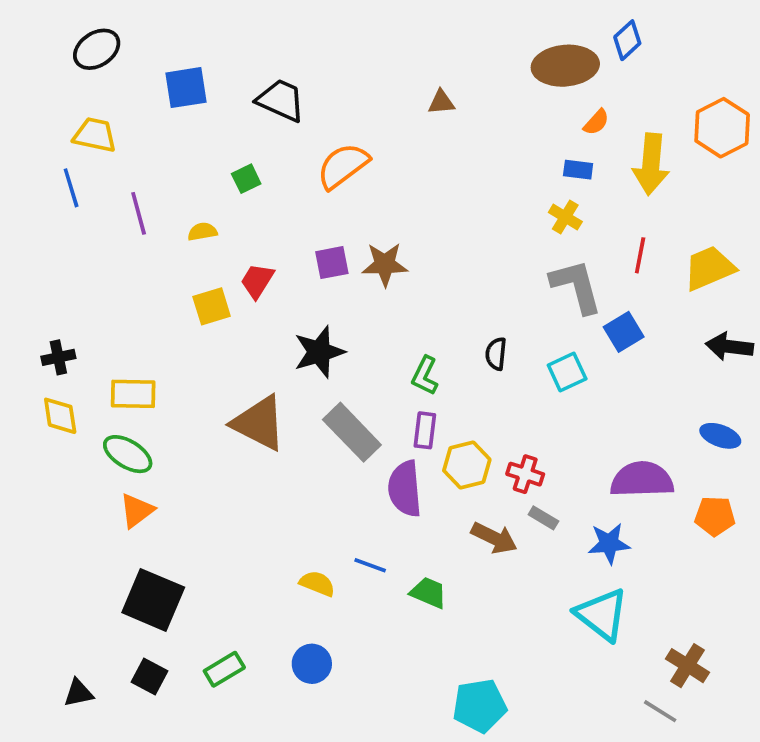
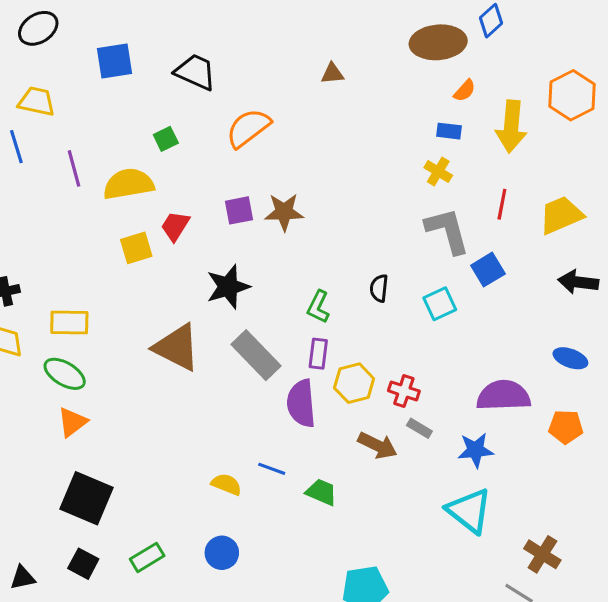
yellow semicircle: (202, 232) -> (128, 184), size x2.0

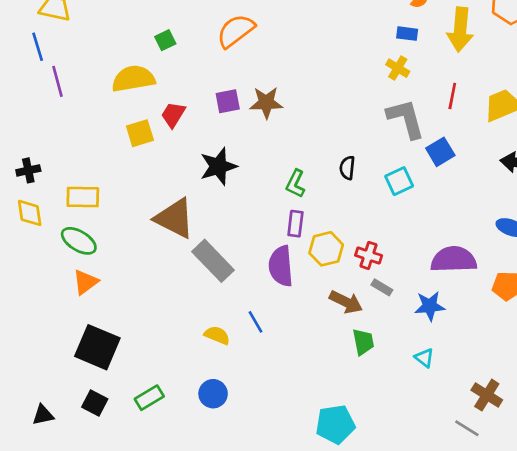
purple line: (74, 168) -> (58, 81), moved
gray rectangle: (256, 355) -> (213, 261), moved
blue line: (272, 469) -> (256, 322), turned 40
green trapezoid: (321, 492) -> (363, 342), moved, turned 56
cyan triangle: (469, 511) -> (424, 358), size x0.5

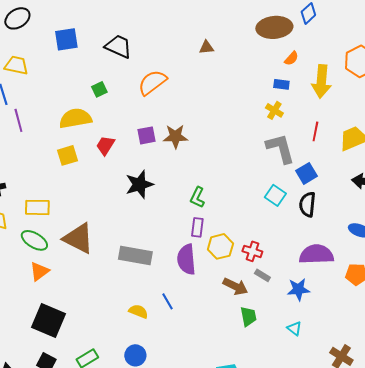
yellow square: (140, 133) -> (67, 155), moved
black semicircle: (347, 168) -> (307, 204), moved, size x1.4
cyan square: (399, 181) -> (275, 195), turned -30
brown triangle: (175, 218) -> (78, 238), moved
gray rectangle: (213, 261) -> (135, 255), turned -36

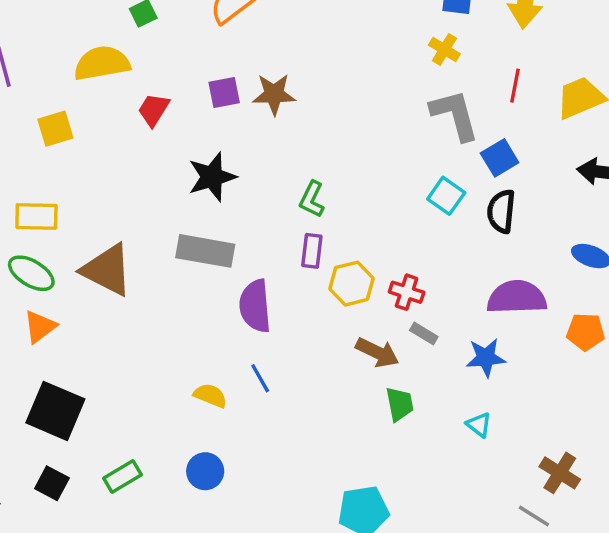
yellow square: (67, 155) -> (55, 129), moved
gray rectangle: (135, 255) -> (205, 251), moved
purple semicircle: (186, 259) -> (255, 306), moved

